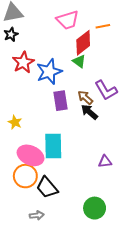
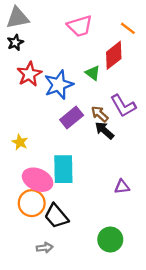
orange line: (103, 26) -> (128, 28), moved, turned 48
red diamond: (83, 43) -> (114, 55), moved
purple rectangle: (60, 101) -> (72, 118), turned 60

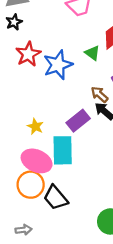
purple rectangle: (72, 118) -> (78, 121), moved
yellow star: (20, 142) -> (35, 127), moved
gray arrow: (45, 248) -> (23, 230), moved

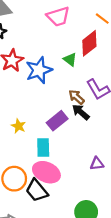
cyan rectangle: (63, 150) -> (43, 147), size x0.7
pink ellipse: (37, 161) -> (46, 172), moved

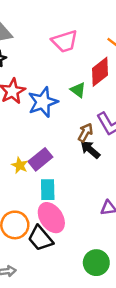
brown arrow: (76, 97) -> (85, 133), turned 77
purple rectangle: (57, 121) -> (40, 159), moved
pink ellipse: (46, 172) -> (51, 218), turned 32

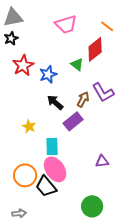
blue star: (43, 102) -> (48, 74), size x0.7
black arrow: (90, 150) -> (55, 102), moved
purple rectangle: (40, 159) -> (73, 121), moved

